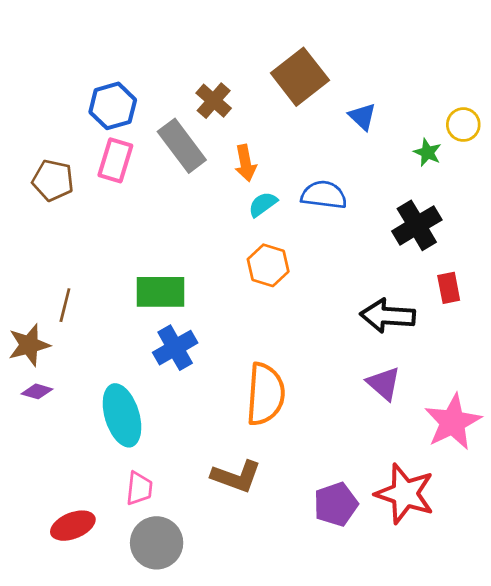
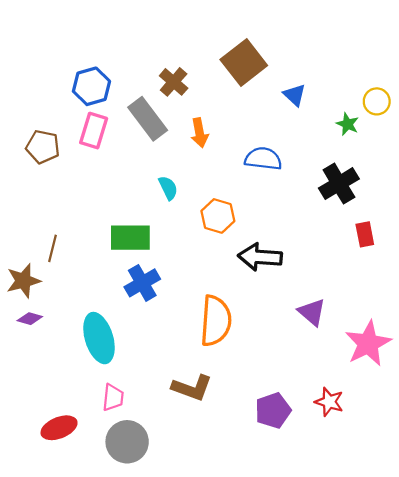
cyan semicircle: (263, 204) -> (168, 188), moved, turned 100
black arrow: (388, 316) -> (260, 257), moved
red star: (405, 494) -> (329, 402), size x0.6

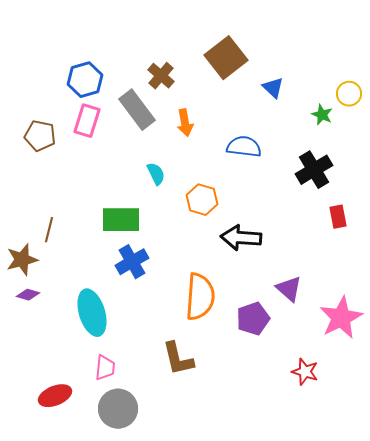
brown L-shape: (192, 388) -> (178, 359), turned 57
purple pentagon: (273, 410) -> (253, 319), moved

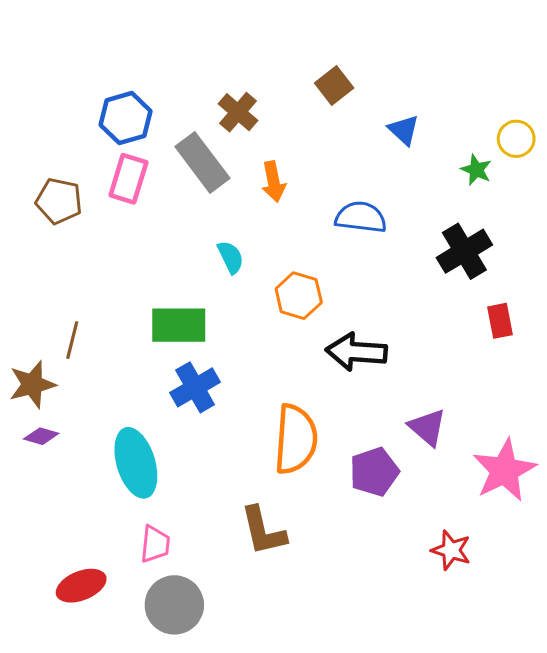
brown square: (226, 58) -> (334, 85), size x0.6

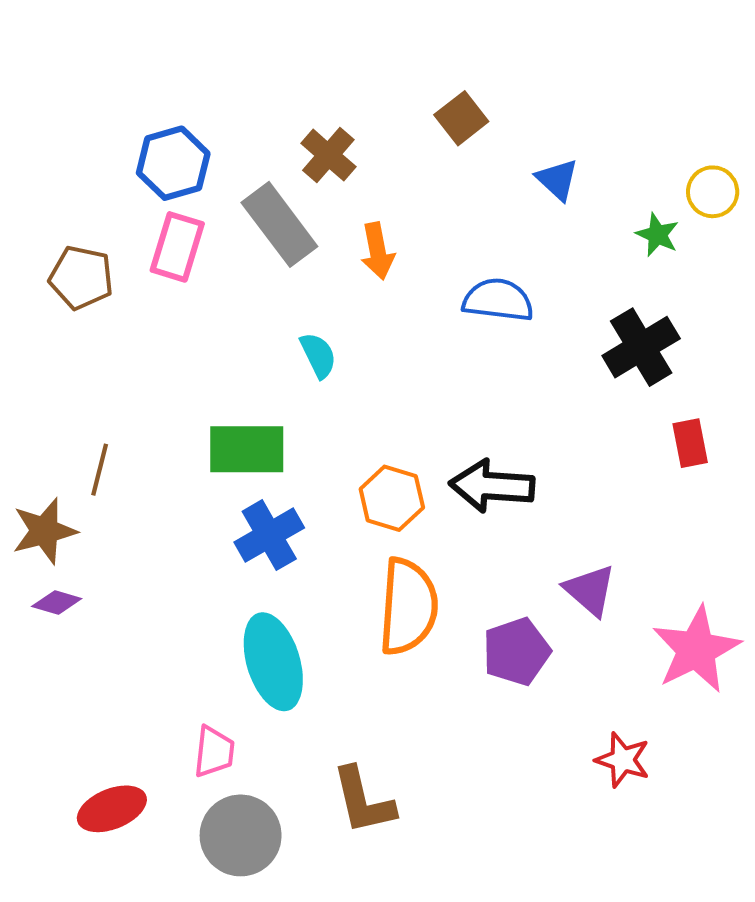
orange hexagon: (299, 296) -> (392, 498), moved
cyan ellipse: (136, 463) -> (273, 662), moved
brown L-shape: (263, 531) -> (363, 801), moved

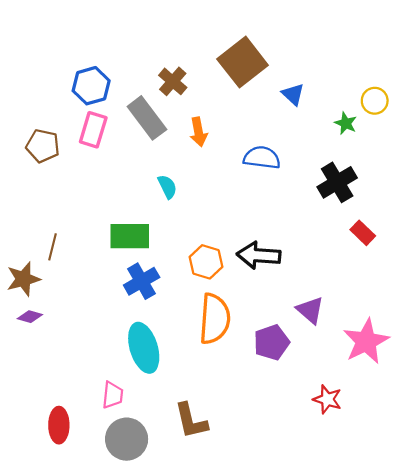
brown square: (461, 118) -> (243, 62), size x1.8
red rectangle: (690, 443) -> (363, 233), turned -35
red ellipse: (112, 809) -> (59, 425), turned -68

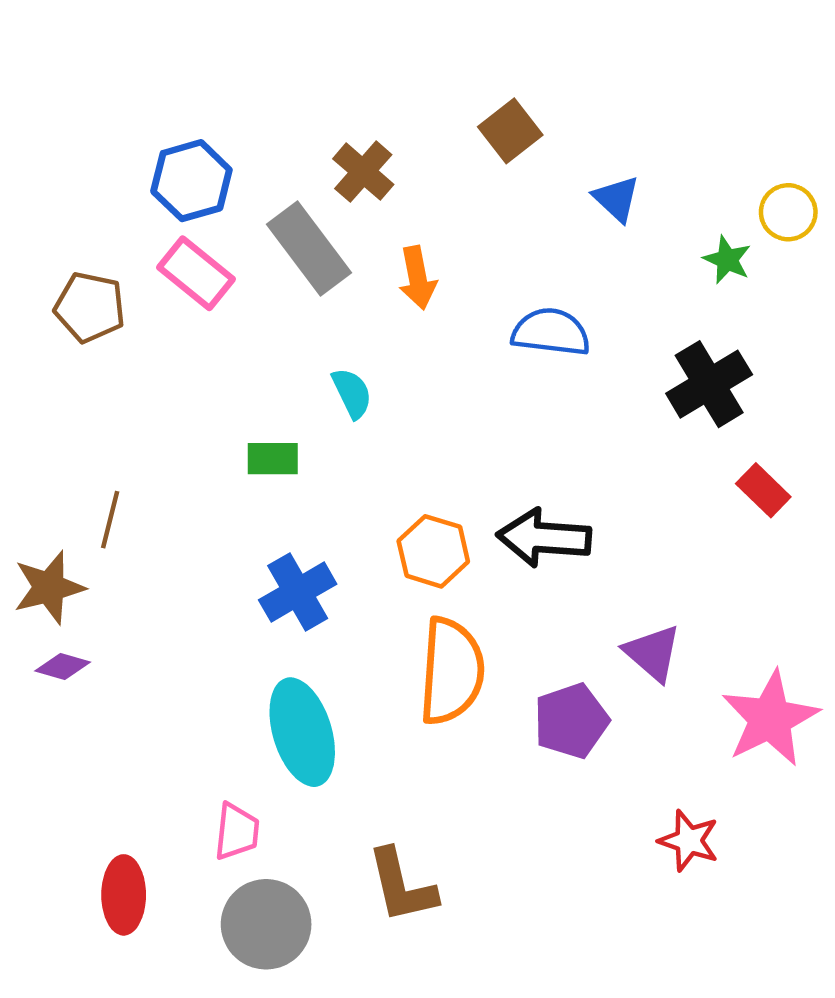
brown square: (243, 62) -> (510, 131), size x0.6
pink rectangle: (93, 130) -> (196, 273), turned -68
green rectangle: (130, 236) -> (273, 459), moved, size x0.6

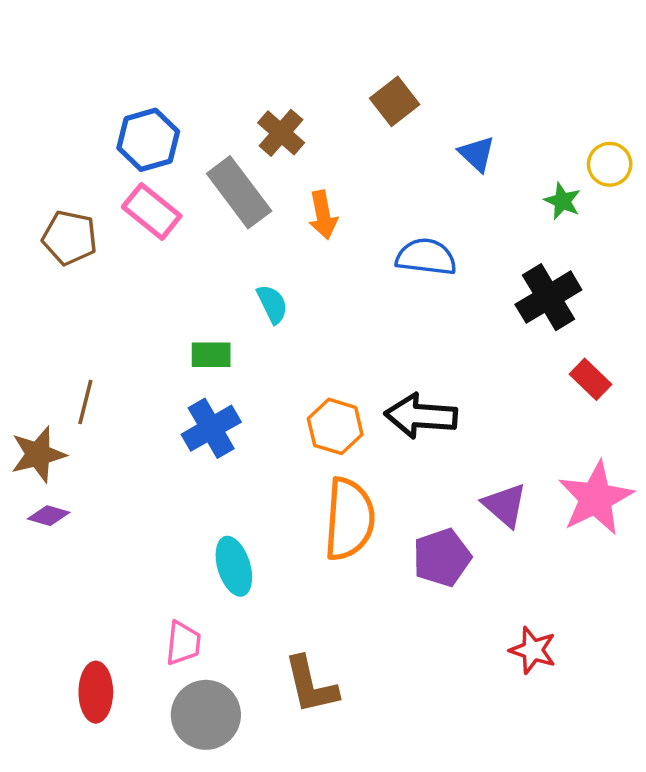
blue cross: (298, 592) -> (211, 428), moved
pink star: (770, 719) -> (596, 498), moved
cyan ellipse: (302, 732) -> (234, 566), size x0.7

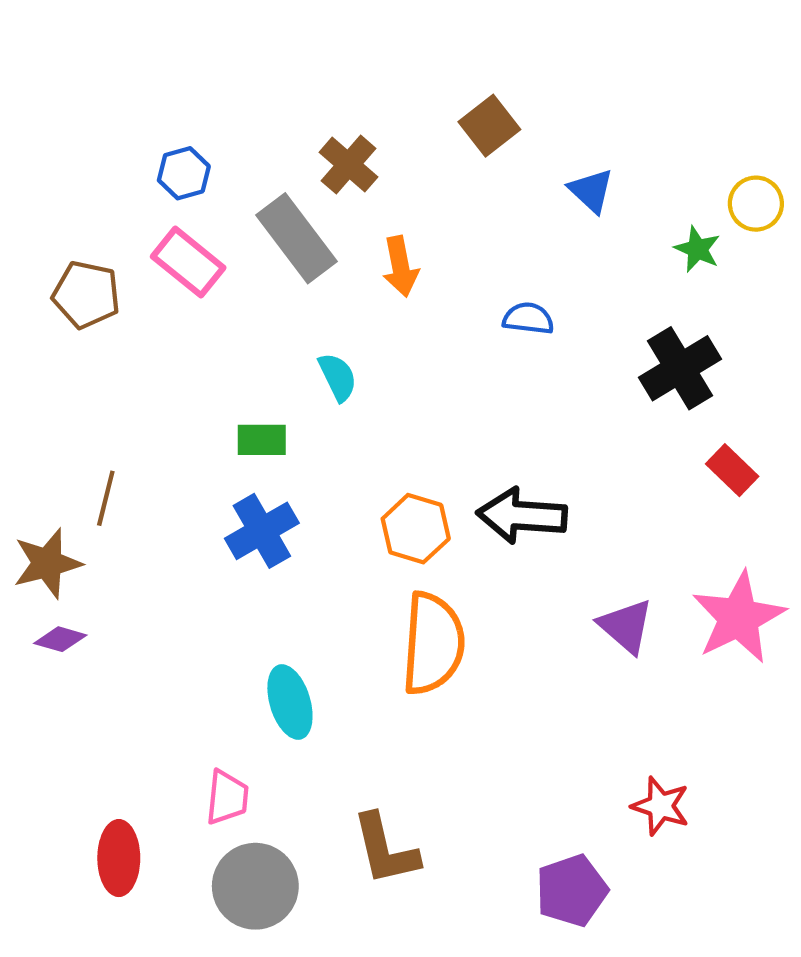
blue hexagon: (148, 140) -> (184, 173), size x0.7
blue semicircle: (426, 257) -> (528, 318), size x0.7
purple pentagon: (442, 558) -> (572, 891), moved

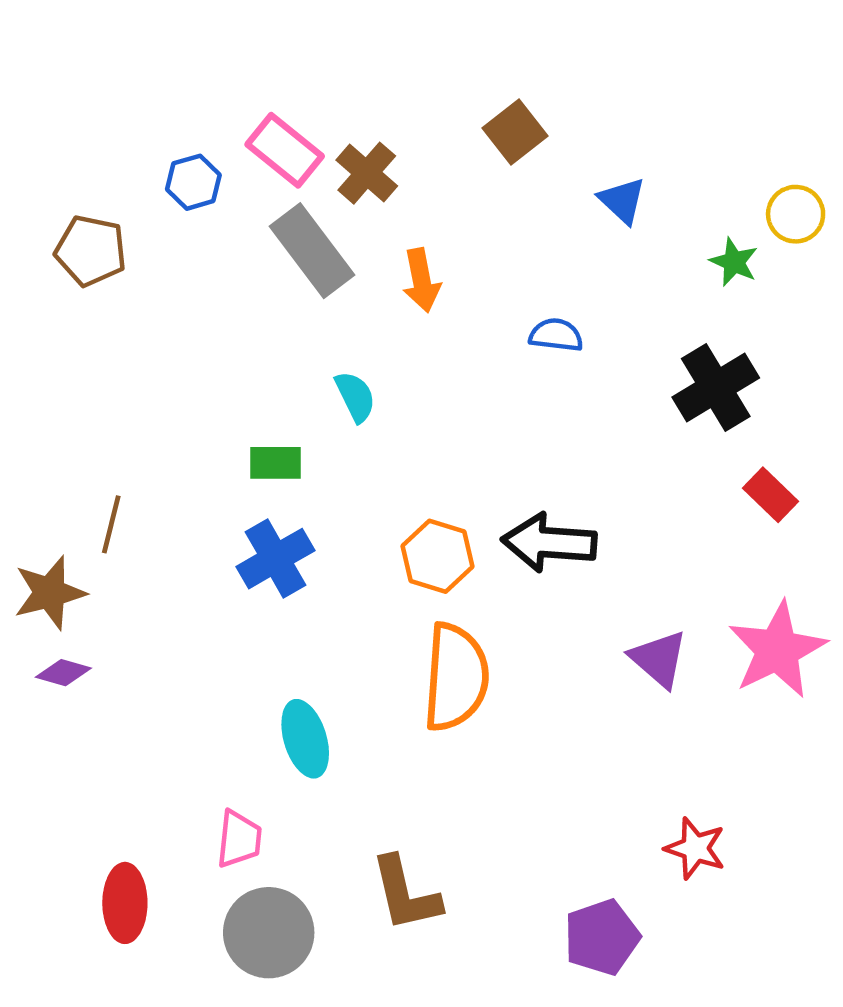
pink rectangle: (188, 262) -> (285, 150), moved
brown pentagon: (86, 295) -> (91, 251), moved

